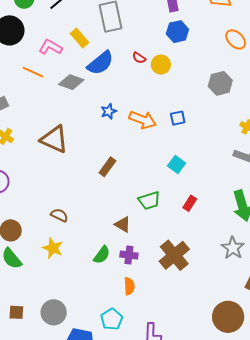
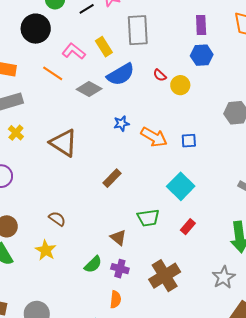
cyan square: (177, 164) -> (181, 186), size x1.5

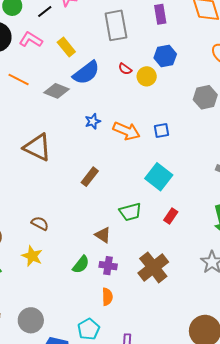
gray rectangle: (138, 30) -> (116, 25), moved
pink L-shape: (74, 51) -> (31, 40), moved
blue hexagon: (202, 55) -> (165, 56), moved

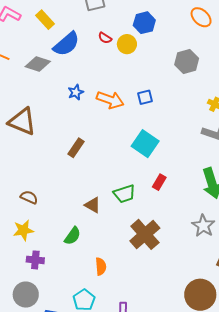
green trapezoid: (130, 212) -> (124, 194), moved
yellow star: (32, 256) -> (23, 230), turned -30
purple cross: (108, 266) -> (35, 260), moved

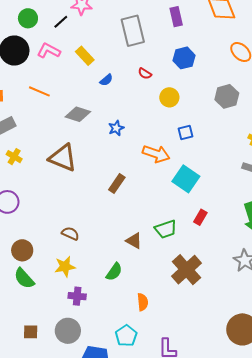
blue semicircle: (66, 44) -> (106, 80), size x0.5
yellow circle: (127, 44) -> (169, 97), moved
gray diamond: (38, 64) -> (78, 114), moved
orange arrow: (110, 100) -> (156, 154), moved

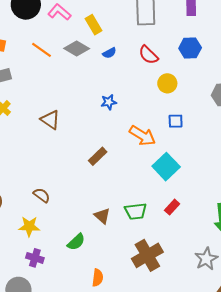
red semicircle: (145, 74) -> (148, 55), size x1.5
gray diamond: (78, 114) -> (77, 48), moved
brown triangle: (63, 158) -> (50, 120), size x0.7

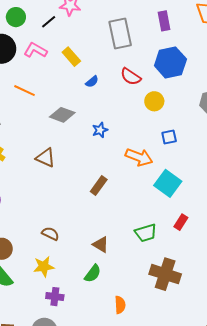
gray diamond: (77, 48) -> (62, 115), moved
blue hexagon: (190, 48) -> (170, 62), size x1.4
brown triangle: (102, 216) -> (101, 245), moved
brown cross: (147, 255) -> (165, 274), turned -32

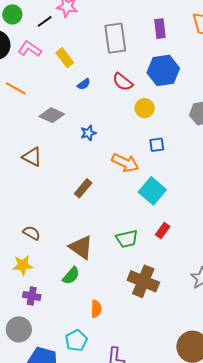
brown triangle: (101, 245) -> (81, 247), size x1.5

